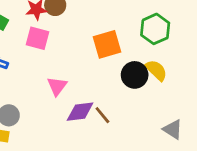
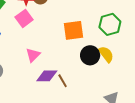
pink square: (38, 38) -> (24, 18), turned 30

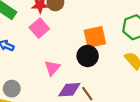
black circle: (90, 55) -> (88, 56), moved

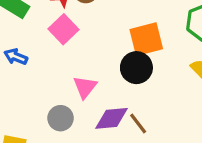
gray circle: (12, 89) -> (61, 118), moved

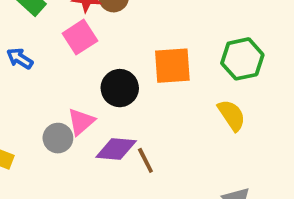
black circle: (136, 68) -> (120, 88), moved
pink triangle: (85, 87) -> (81, 122), moved

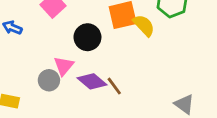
yellow semicircle: (232, 115) -> (144, 25), moved
purple diamond: (116, 149) -> (92, 81), turned 44

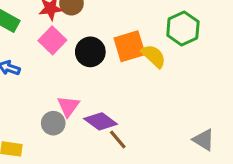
black circle: (87, 37) -> (90, 52), moved
brown line: (114, 86) -> (118, 140), moved

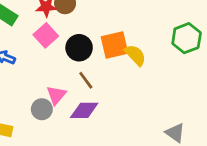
green hexagon: (183, 28) -> (187, 38), moved
purple diamond: (101, 121) -> (84, 110), turned -40
brown line: (118, 140) -> (86, 80), moved

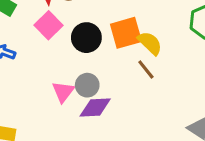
brown line: (86, 80) -> (146, 70), moved
gray circle: (42, 109) -> (87, 85), moved

